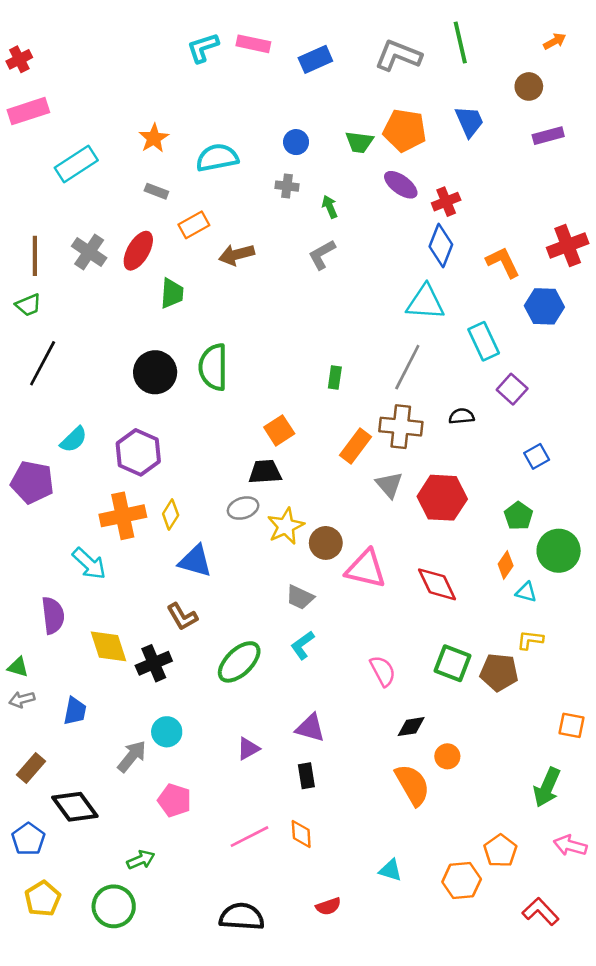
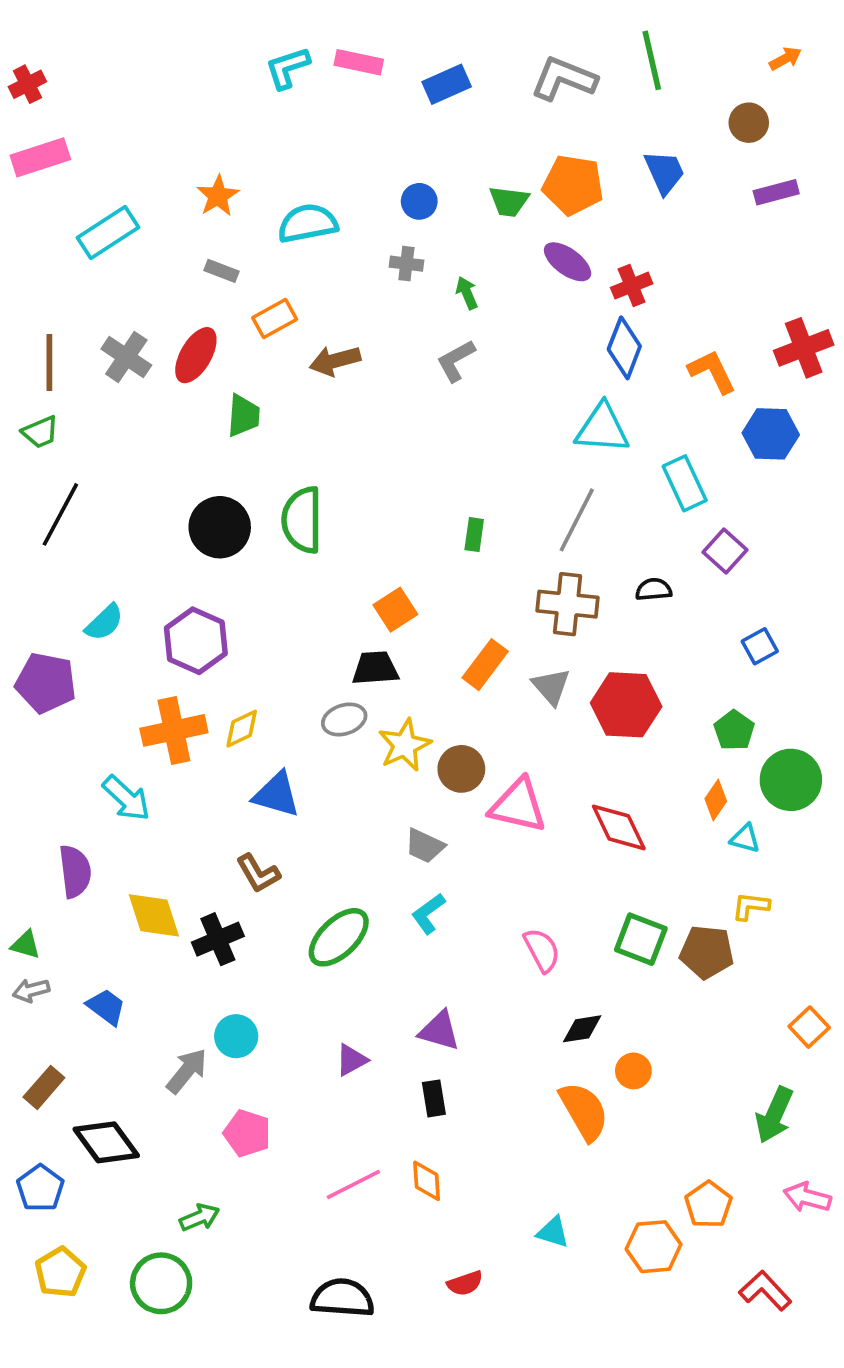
orange rectangle: (356, 446) -> (485, 665), moved
yellow diamond: (171, 515) -> (242, 729), turned 32
blue trapezoid: (75, 711) -> (106, 1007), turned -64
orange square: (571, 725) -> (809, 1027), turned 36

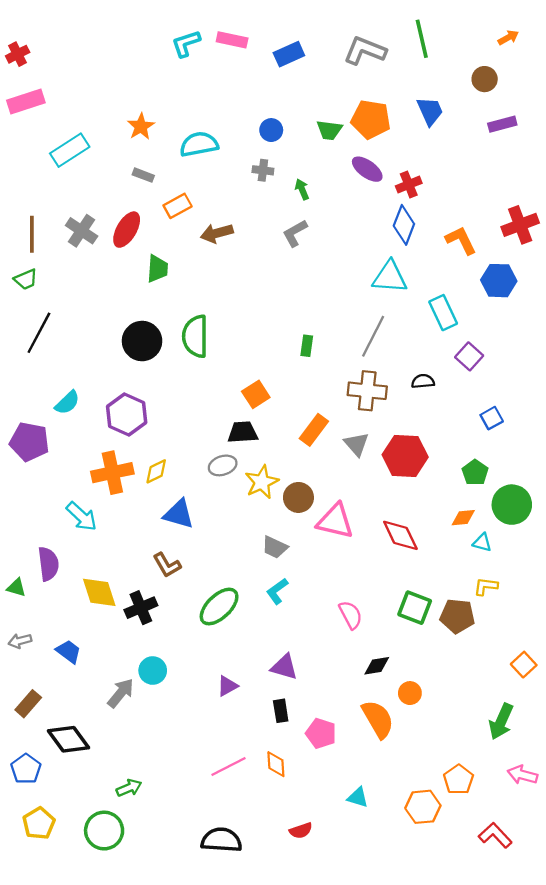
orange diamond: (716, 800) -> (463, 518), turned 50
green triangle: (26, 945) -> (16, 588), moved
pink pentagon: (247, 1133) -> (321, 733), moved

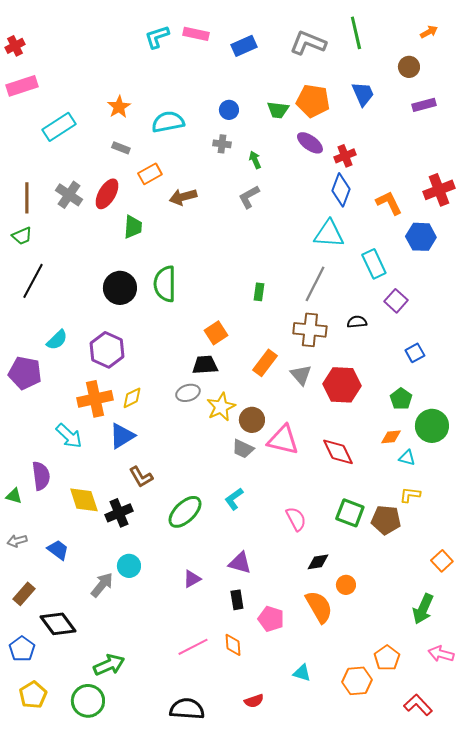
blue triangle: (179, 514) -> (122, 436), moved, turned -48
gray trapezoid: (275, 547) -> (243, 449), moved
green arrow: (129, 788) -> (109, 665), size x1.4

